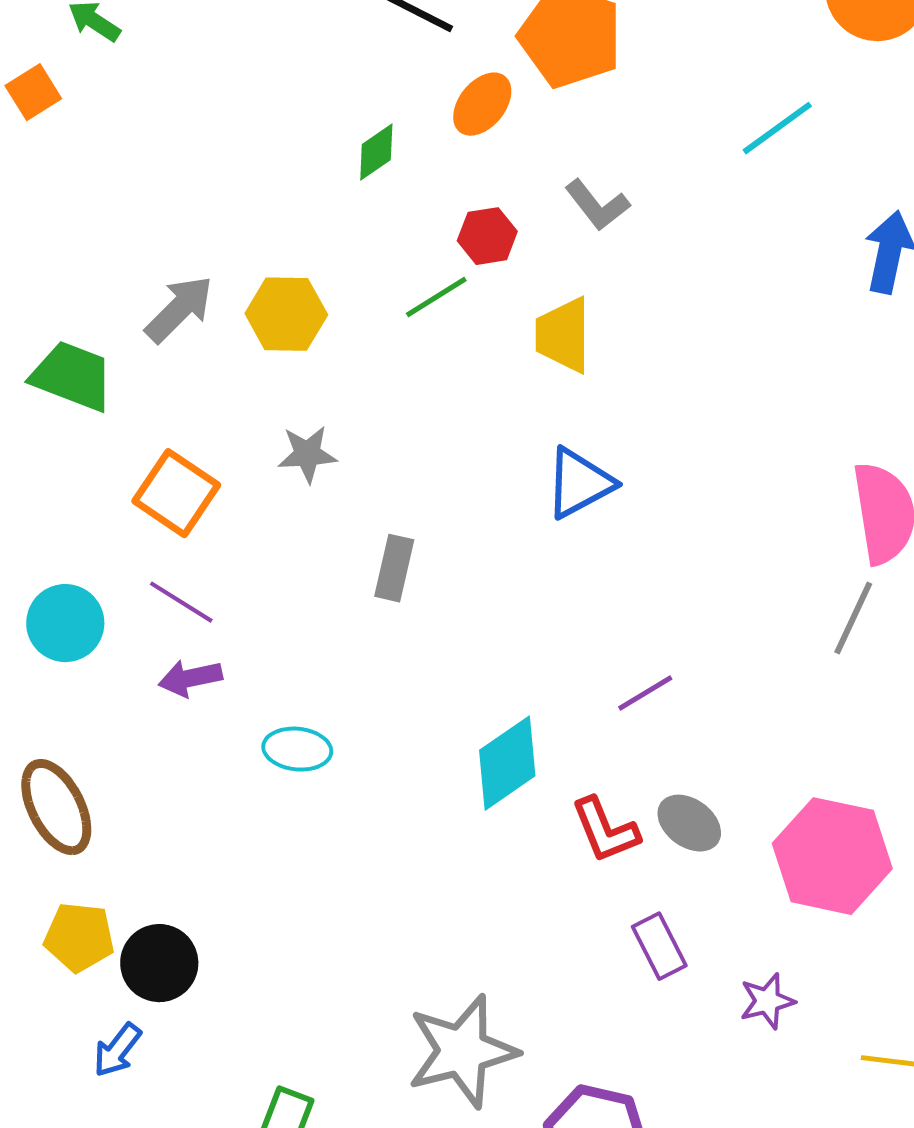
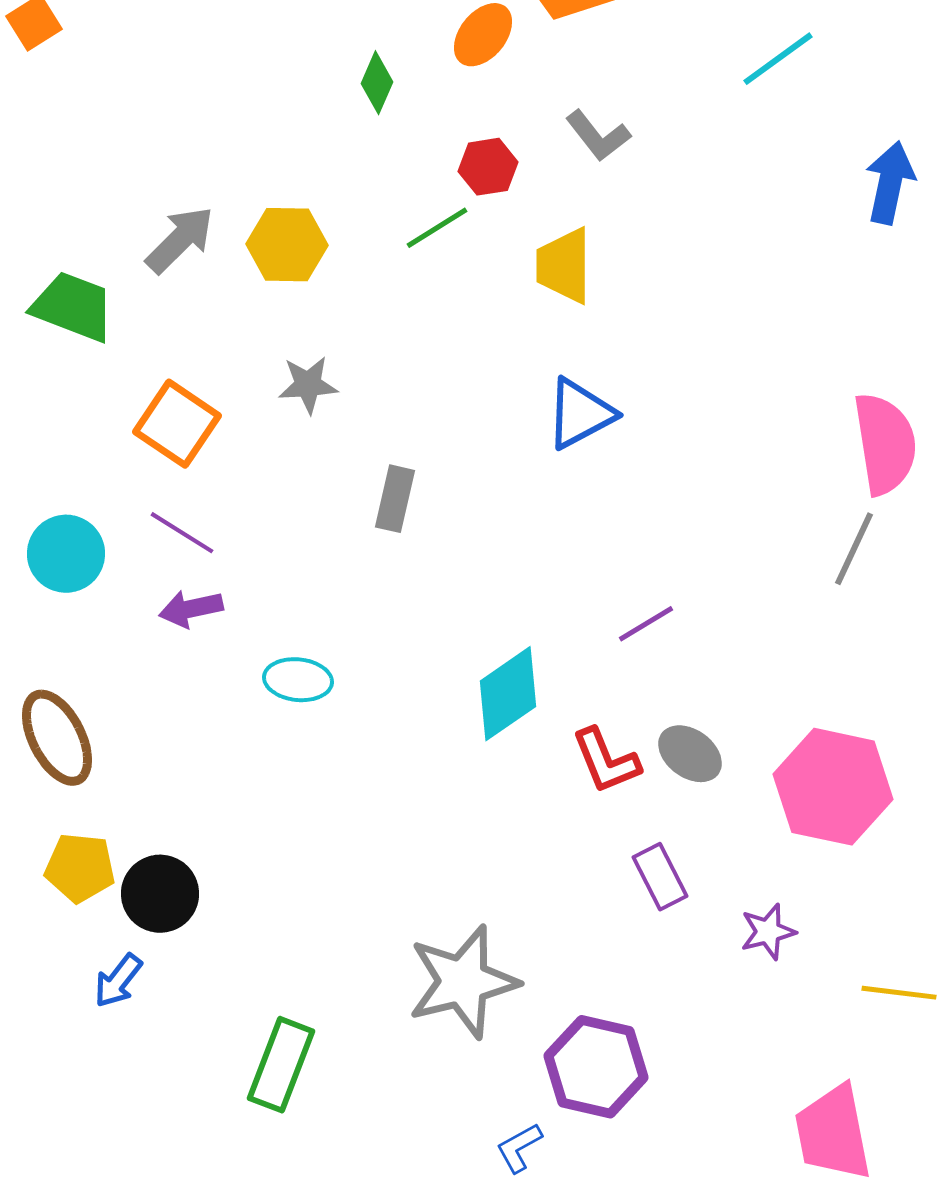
green diamond: (376, 152) -> (377, 83), turned -32

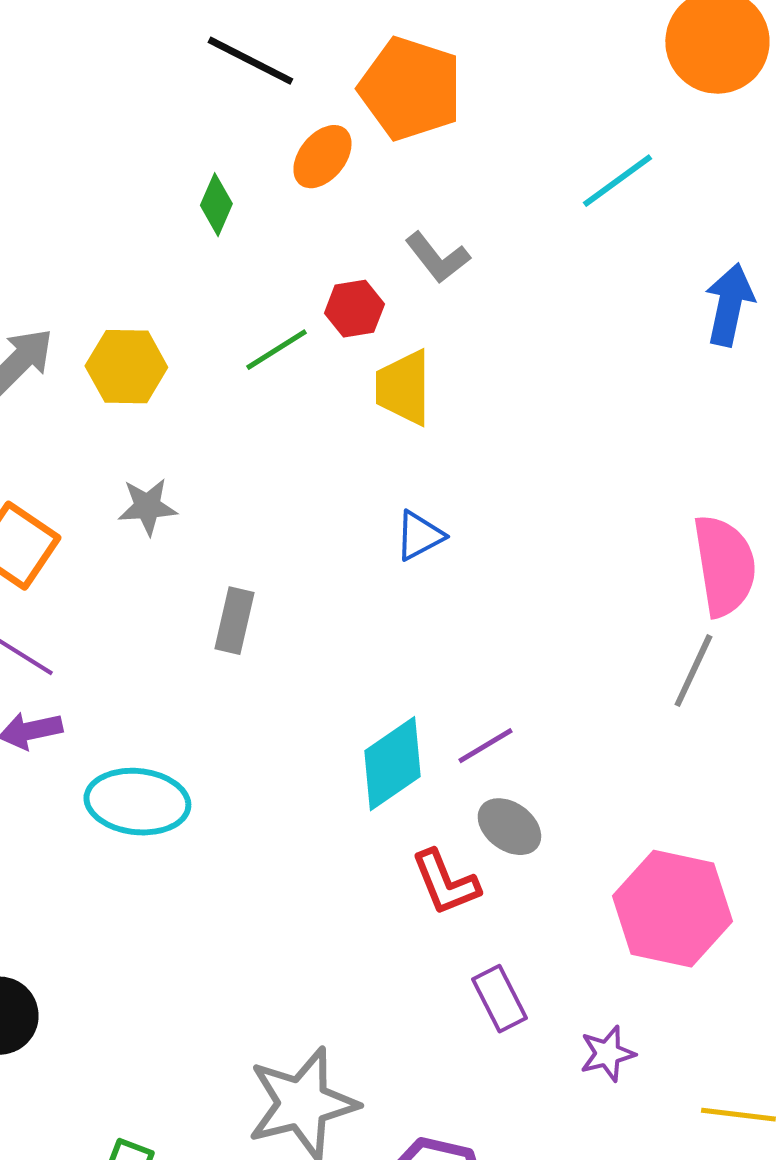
red hexagon: (488, 167) -> (354, 309), moved
blue triangle: (580, 414) -> (419, 536), size x0.7
cyan ellipse: (298, 680) -> (137, 802), size x1.5
cyan diamond: (508, 694) -> (392, 764), moved
gray ellipse: (690, 754) -> (509, 827), moved

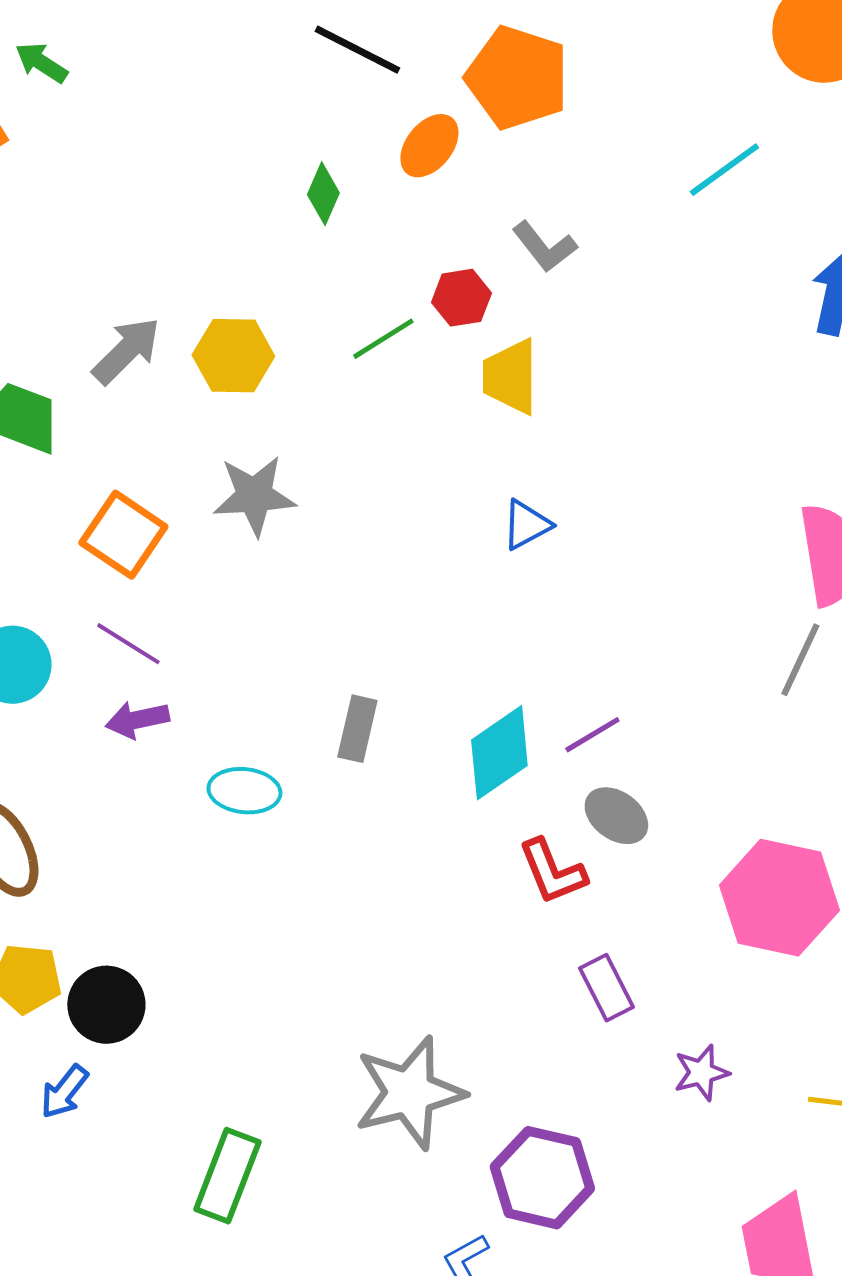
gray star: (147, 507) -> (254, 496), size x1.4
gray rectangle: (234, 621) -> (357, 729), moved
cyan ellipse: (137, 802) -> (244, 791), size x0.7
purple star: (607, 1054) -> (701, 1073), moved

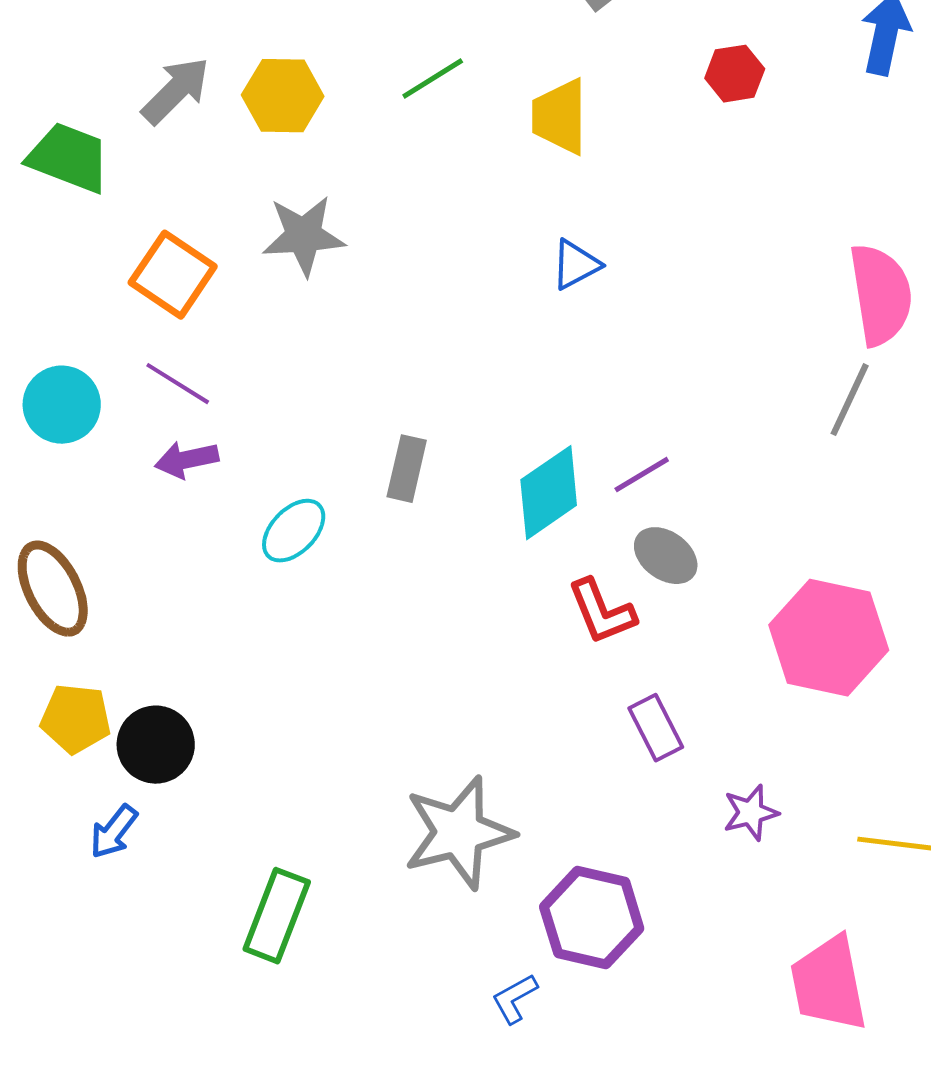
red hexagon: (461, 298) -> (735, 74), moved
cyan ellipse: (244, 791) -> (294, 531), turned -52

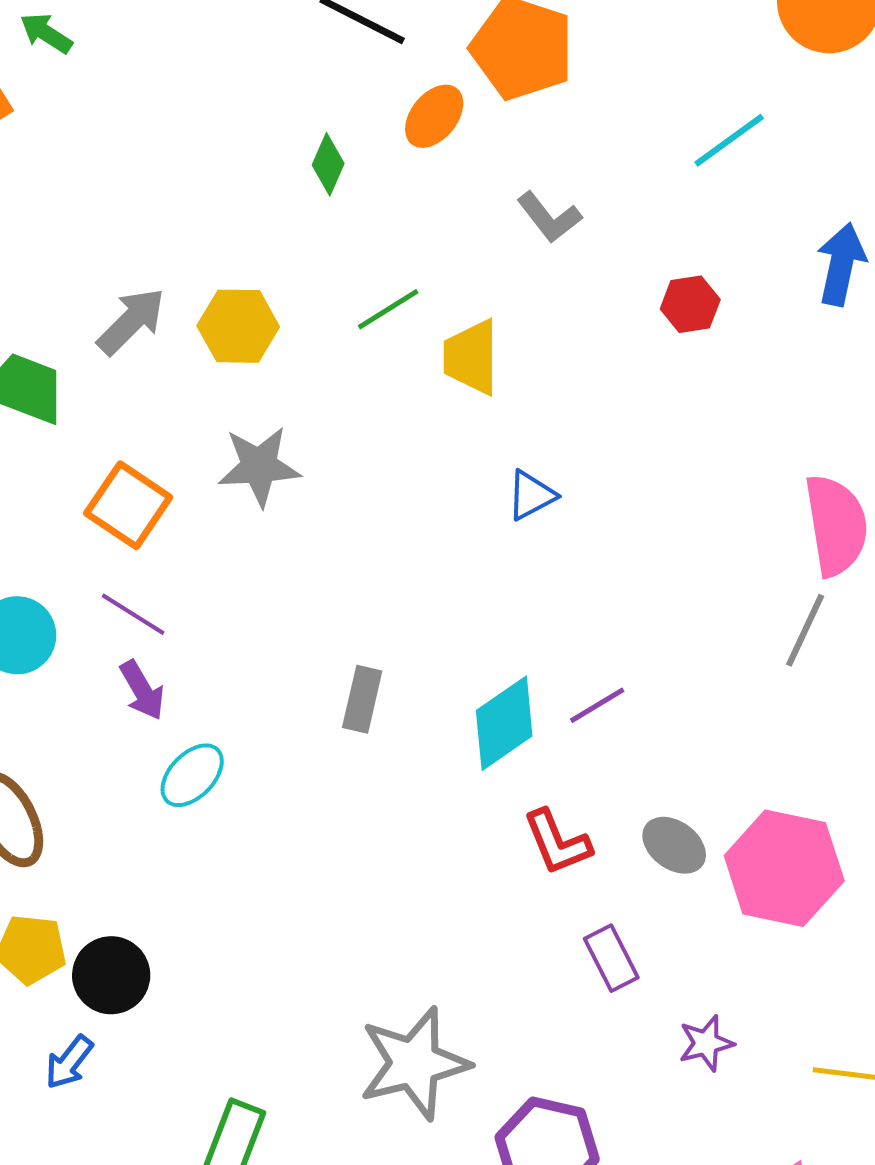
yellow trapezoid: (560, 117) -> (471, 357), moved
purple arrow: (187, 460) -> (142, 690), turned -108
cyan ellipse: (294, 531) -> (192, 775), moved
gray ellipse: (666, 556) -> (674, 845), moved

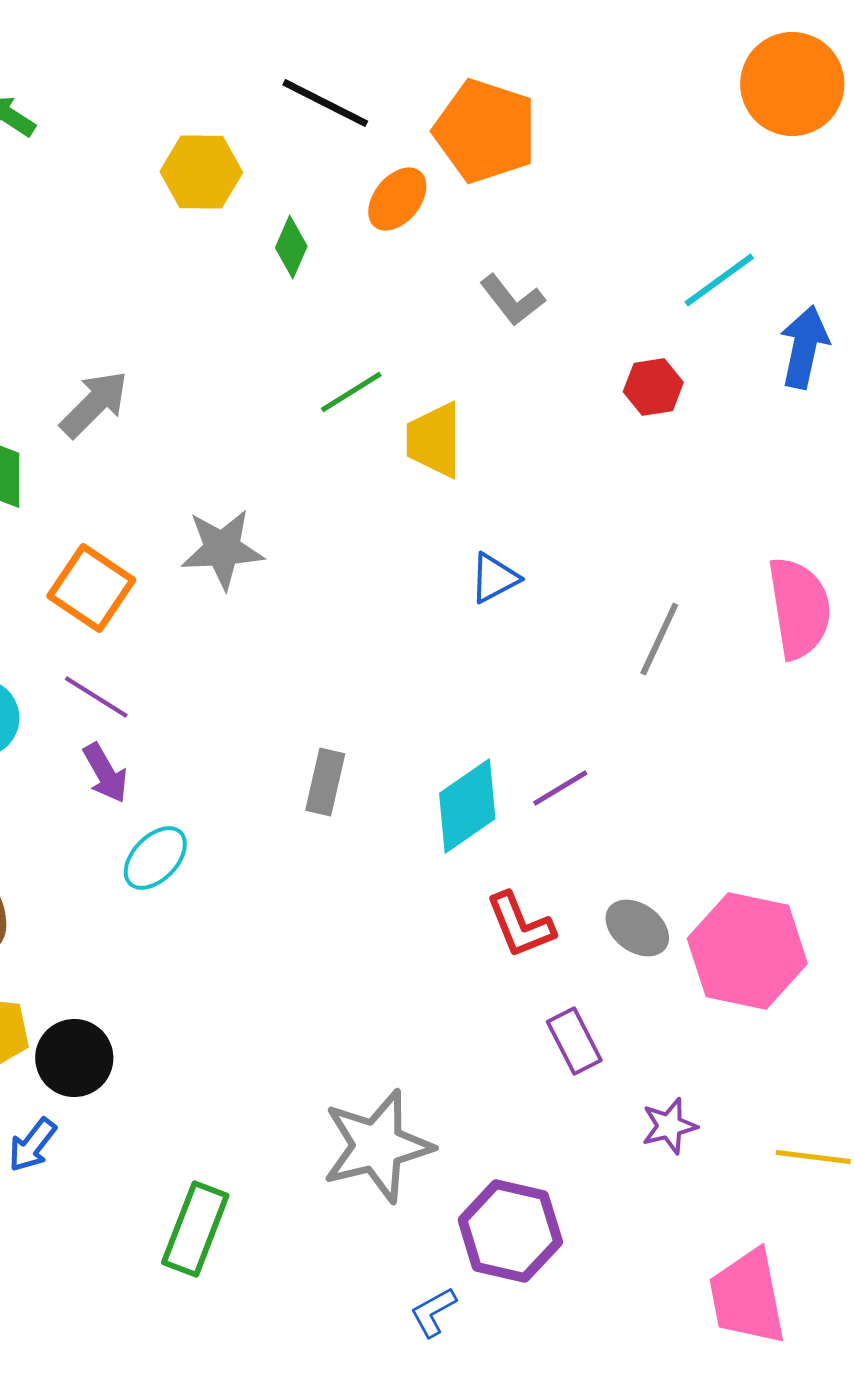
cyan line: (729, 140) -> (719, 280), moved
yellow hexagon: (238, 326) -> (201, 172), moved
gray line: (805, 630) -> (659, 639), moved

